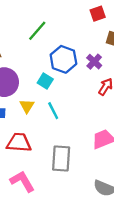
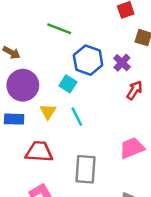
green line: (37, 31) -> (59, 29), turned 70

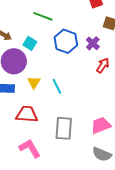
cyan square: (68, 84) -> (30, 43), moved
pink trapezoid: (132, 148) -> (101, 125), moved

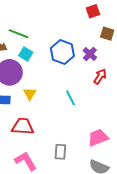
green line: (43, 16) -> (19, 34), moved
cyan line: (57, 86) -> (71, 98), moved
gray rectangle: (64, 128) -> (60, 152), moved, size x0.7

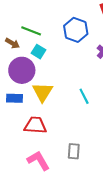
blue hexagon: (62, 52) -> (76, 30), moved
yellow triangle: (30, 94) -> (43, 92), size x1.5

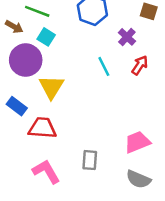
cyan line: (84, 96) -> (104, 66), moved
blue rectangle: (15, 98) -> (17, 106), moved, turned 35

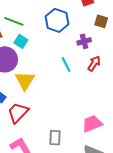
purple cross: (127, 37) -> (84, 41), turned 32
red trapezoid: (42, 128) -> (18, 113), turned -50

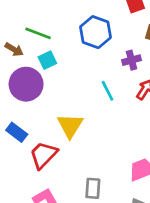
cyan square: (21, 41) -> (47, 60), turned 32
yellow triangle: (25, 81) -> (70, 126), moved

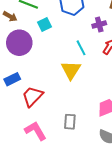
cyan square: (47, 60) -> (45, 24), moved
yellow triangle: (70, 126) -> (71, 70), moved
blue rectangle: (17, 132) -> (12, 79), turned -63

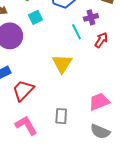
cyan line: (81, 48) -> (77, 32), moved

